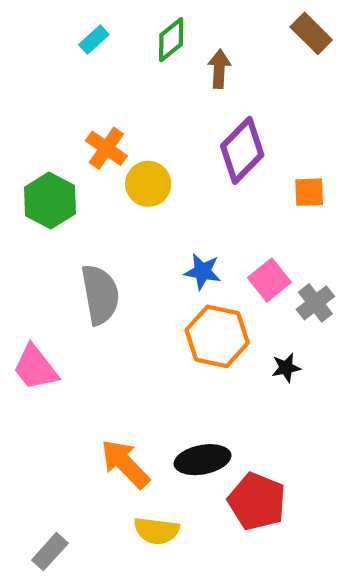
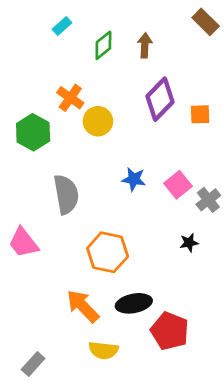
green diamond: (171, 40) -> (103, 45), moved
orange square: (309, 192) -> (200, 114), moved
orange hexagon: (217, 336) -> (108, 252), moved

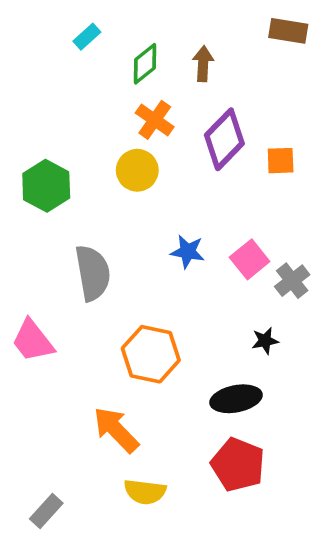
brown rectangle: (206, 22) -> (288, 31), turned -36
orange cross: (70, 98) -> (155, 120), moved
black ellipse: (134, 303) -> (236, 399), moved

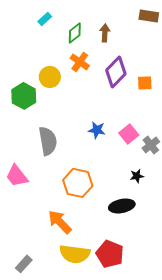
yellow circle: (137, 170) -> (50, 77), moved
red pentagon: (238, 465) -> (110, 254), moved
yellow semicircle: (145, 492) -> (75, 254), size x1.4

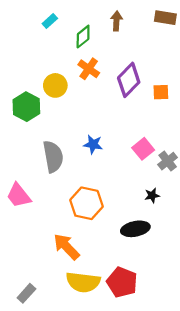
brown arrow: (105, 33) -> (116, 21), moved
blue star: (97, 130) -> (93, 144), moved

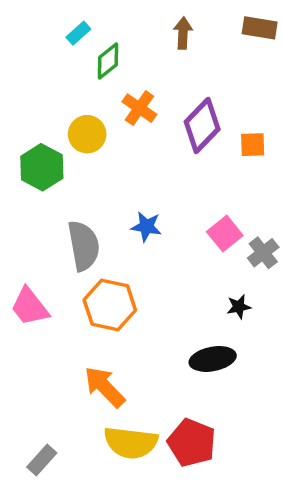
green diamond: (83, 37) -> (108, 61), moved
orange hexagon: (86, 203) -> (110, 305), moved

